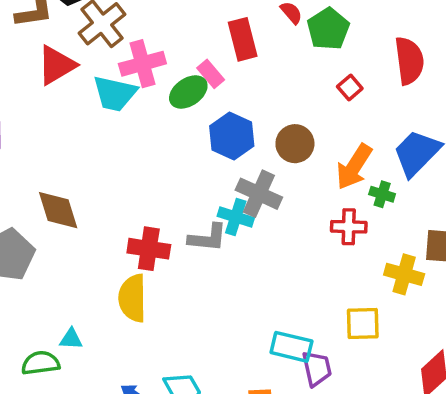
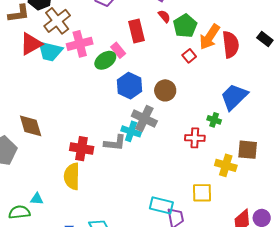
red square: (350, 88) -> (189, 56), moved
cyan trapezoid: (115, 94) -> (50, 51), moved
orange arrow: (354, 167) -> (210, 37), moved

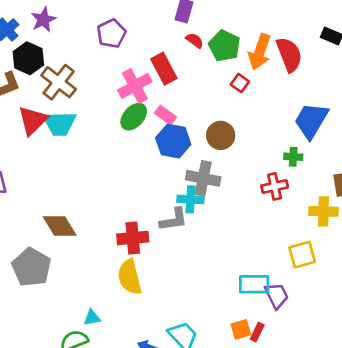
pink cross: (80, 44) -> (135, 86), moved
pink rectangle: (118, 50) -> (165, 115), moved

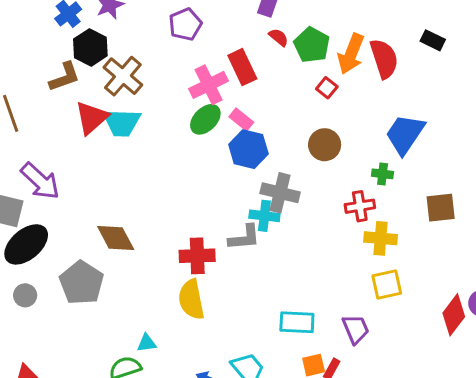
brown circle: (221, 135) -> (325, 145), moved
yellow cross: (323, 211) -> (381, 238), moved
cyan rectangle: (254, 284) -> (297, 322), moved

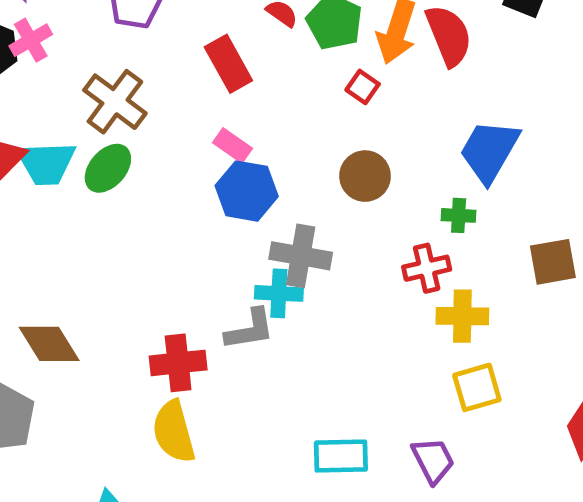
brown cross: (123, 76) -> (115, 102), moved
pink cross: (209, 85) -> (31, 40), moved, size x0.7
green ellipse: (205, 119) -> (108, 168), moved

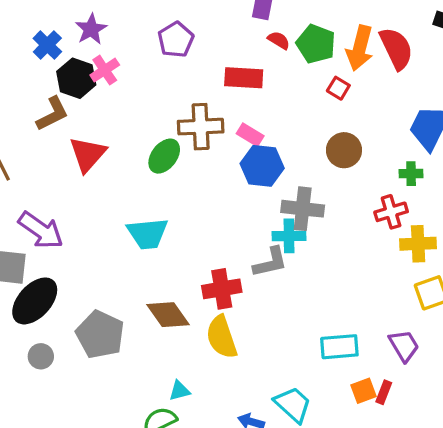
red rectangle: (228, 64) -> (244, 78), turned -54
brown cross: (115, 102) -> (201, 127), moved, turned -36
cyan trapezoid: (46, 163) -> (148, 234), moved
brown diamond: (49, 344) -> (168, 315), moved

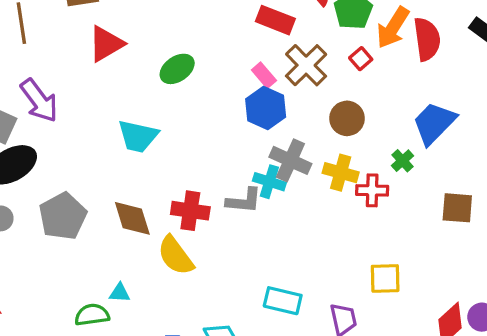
brown cross: (201, 127) -> (306, 65), moved, turned 30
green cross: (411, 174) -> (403, 161), turned 30
yellow cross: (418, 244) -> (341, 173), moved
yellow semicircle: (222, 337) -> (176, 256), turned -36

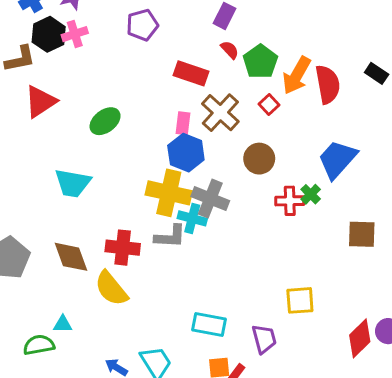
pink rectangle: (264, 75) -> (183, 123), turned 50
yellow cross: (341, 173) -> (169, 193), moved, size x1.4
red cross: (372, 190) -> (290, 201), moved

